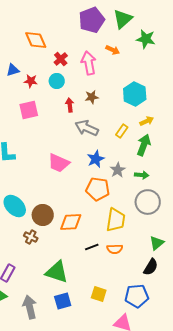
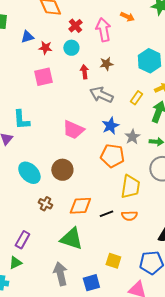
brown circle: (43, 215) -> (62, 170), moved
orange diamond: (71, 222) -> (80, 206), moved
blue square: (63, 301) -> (91, 283), moved
gray arrow: (30, 307) -> (60, 274), moved

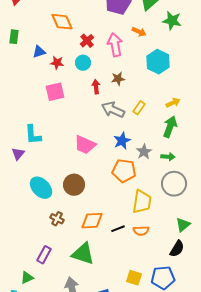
cyan hexagon: (149, 61) -> (158, 62), moved
yellow rectangle: (136, 98) -> (139, 108), moved
purple rectangle: (22, 240) -> (44, 255), moved
yellow square: (113, 261) -> (134, 278), moved

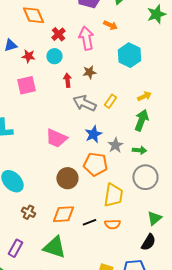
green star: (172, 21) -> (156, 14), moved, turned -30
brown circle: (74, 185) -> (67, 178), moved

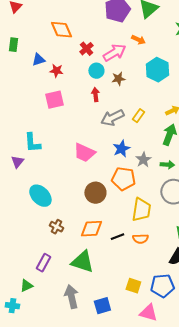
pink arrow: (86, 38) -> (114, 53), turned 70
cyan circle: (54, 56) -> (96, 71), moved
brown star: (89, 72) -> (118, 79), moved
gray arrow: (84, 103) -> (112, 118), turned -50

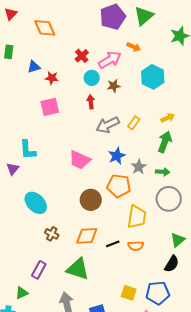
orange diamond: (61, 30) -> (45, 28), moved

